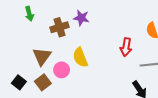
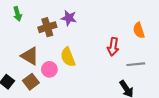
brown triangle: (42, 56) -> (30, 56), turned -36

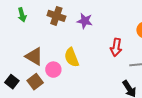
purple star: (69, 18) -> (85, 21), moved
brown cross: (47, 27) -> (56, 16), moved, turned 36

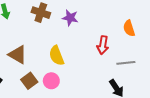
pink circle: (53, 70) -> (51, 81), moved
brown square: (35, 82) -> (29, 81), moved

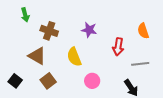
brown cross: (41, 13) -> (49, 31), moved
purple star: (70, 18) -> (89, 30), moved
pink circle: (51, 81) -> (92, 81), moved

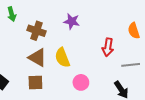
purple star: (89, 30) -> (72, 21), moved
brown triangle: (37, 56) -> (37, 58), moved
brown square: (48, 81) -> (35, 82), turned 35

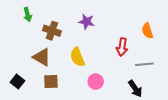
brown triangle: (37, 58) -> (42, 57), moved

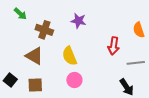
green arrow: (28, 14) -> (20, 14), turned -32
brown square: (51, 82) -> (35, 85), moved
pink circle: (96, 82) -> (74, 80), moved

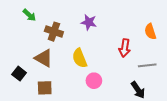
black square: (10, 80) -> (19, 74), moved
pink circle: (74, 80) -> (94, 81), moved

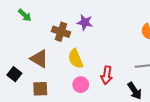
brown cross: (54, 32) -> (61, 32), moved
red arrow: (125, 48) -> (107, 75), moved
pink circle: (94, 81) -> (81, 85), moved

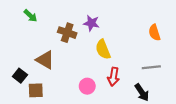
yellow semicircle: (76, 59) -> (103, 49), moved
brown square: (40, 89) -> (36, 90), moved

